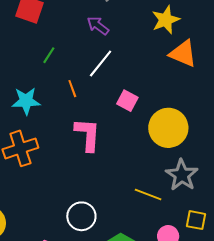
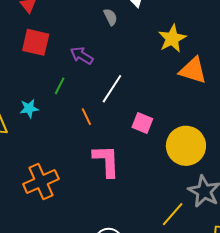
purple arrow: (98, 26) -> (82, 56), moved
cyan star: (26, 101) -> (29, 108), moved, size x0.7
yellow line: (148, 194) -> (173, 214), turned -64

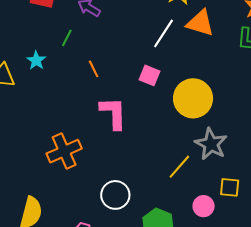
white line: (112, 89) -> (164, 33), moved
cyan star: (29, 108) -> (36, 60), turned -30
orange cross: (41, 182) -> (64, 151), moved

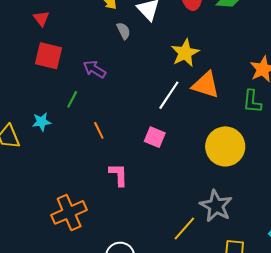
cyan star: (36, 60) -> (42, 122), turned 30
yellow circle: (193, 98) -> (225, 146), moved
pink L-shape: (113, 113) -> (118, 175), size x0.7

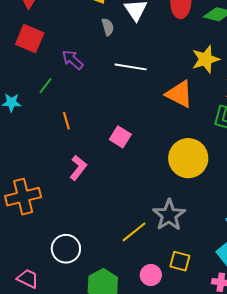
yellow star: (185, 53) -> (206, 59), moved
white line: (169, 95) -> (131, 67), moved, turned 56
pink L-shape: (118, 175) -> (78, 168), turned 30

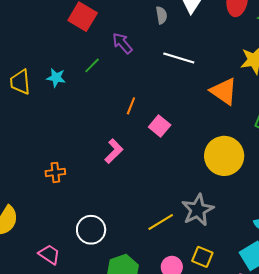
orange line: (66, 121) -> (131, 106), moved, turned 30
orange cross: (23, 197) -> (55, 172), size x0.6

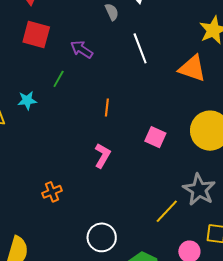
white line: (179, 58) -> (140, 48), turned 68
pink square: (160, 126) -> (155, 137), moved

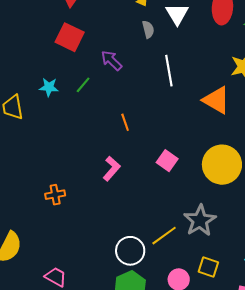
cyan star: (27, 100) -> (49, 87), moved
orange line: (107, 107) -> (125, 122), turned -36
white circle: (102, 237) -> (130, 251), moved

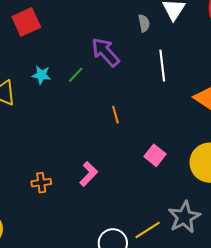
red square: (70, 37) -> (26, 22), moved, turned 36
purple arrow: (111, 60) -> (105, 52), size x1.4
pink L-shape: (112, 169) -> (89, 174), moved

